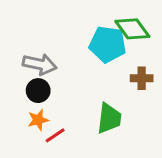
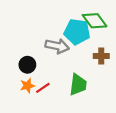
gray arrow: (40, 64) -> (57, 46), moved
red line: (55, 135) -> (43, 88), moved

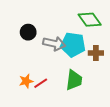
cyan pentagon: (77, 32) -> (73, 45), moved
black circle: (27, 65) -> (28, 32), moved

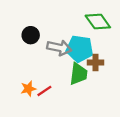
brown cross: (96, 53) -> (96, 62), moved
green trapezoid: (74, 80) -> (78, 74), moved

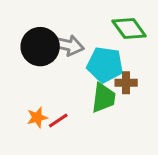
black circle: (31, 35) -> (40, 47), size x1.6
gray arrow: (59, 48) -> (67, 45), moved

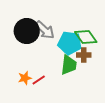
green diamond: (129, 29) -> (86, 37), moved
gray arrow: (67, 45) -> (45, 30), turned 30

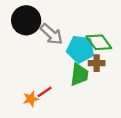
black circle: (27, 31) -> (26, 20), moved
orange star: (25, 78) -> (31, 99), moved

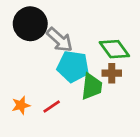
cyan pentagon: (80, 49) -> (73, 66), moved
orange star: (31, 99) -> (21, 105), moved

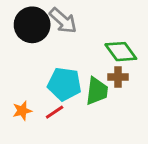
gray arrow: (60, 40) -> (63, 21), moved
cyan pentagon: (73, 66) -> (64, 84), moved

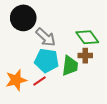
gray arrow: (63, 21) -> (46, 37), moved
orange star: (22, 111) -> (16, 80), size x1.5

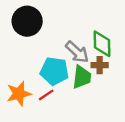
gray arrow: (46, 37) -> (77, 52), moved
green diamond: (87, 37) -> (102, 44), turned 35

